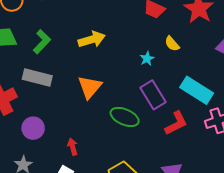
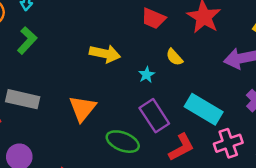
yellow arrow: (92, 39) -> (105, 54), moved, turned 30
green L-shape: (42, 42) -> (27, 40), moved

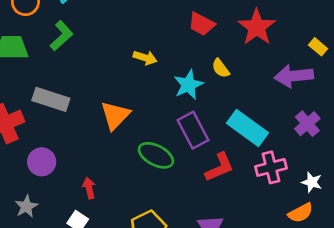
yellow arrow: (105, 54) -> (145, 58), size x0.7
cyan star: (147, 75) -> (188, 85), size x1.6

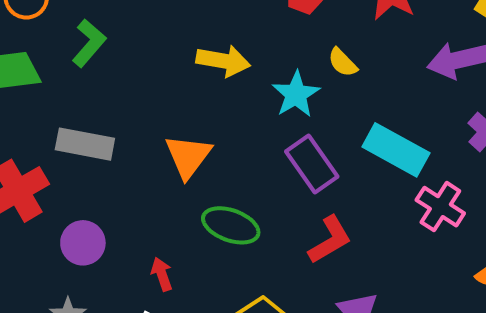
yellow arrow: (145, 58) -> (223, 61), size x1.4
green ellipse: (156, 155) -> (231, 225), moved
red L-shape: (219, 167) -> (330, 240), moved
pink cross: (271, 167) -> (440, 207), turned -36

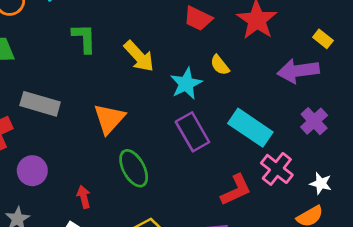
green L-shape: (89, 43) -> (84, 38), moved, turned -48
yellow arrow: (223, 61) -> (139, 56), turned 32
green ellipse: (231, 225) -> (134, 168), turned 36
red L-shape: (330, 240) -> (236, 190), moved

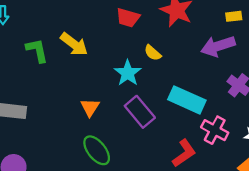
yellow rectangle: (323, 39) -> (234, 16), turned -35
yellow arrow: (139, 56) -> (74, 44), moved
orange triangle: (109, 119) -> (90, 107), moved, size x0.7

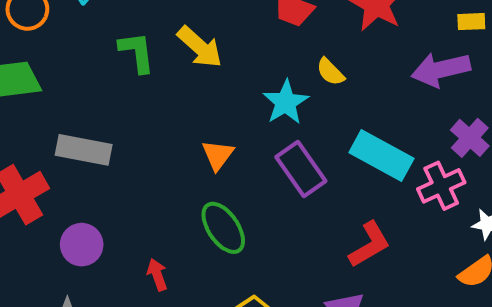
pink cross: (215, 130) -> (441, 186), moved, turned 32

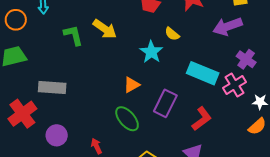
orange triangle: (218, 155) -> (132, 85), moved, turned 30
purple rectangle: (301, 169) -> (165, 103), moved, turned 68

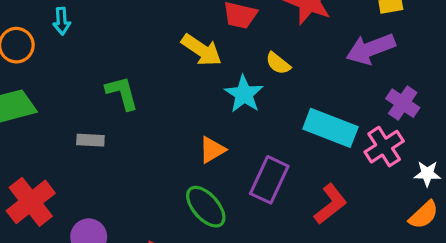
yellow arrow: (105, 29) -> (202, 50), moved
green L-shape: (73, 35) -> (122, 93), moved
gray rectangle: (52, 87) -> (90, 140), moved, size x0.6

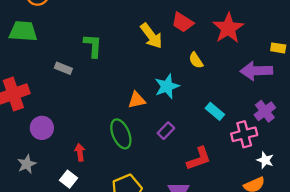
cyan star: (244, 94) -> (167, 86), moved
cyan rectangle: (330, 128) -> (215, 111), size x0.6
purple rectangle: (269, 180) -> (166, 131), size x0.6

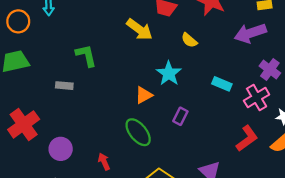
red L-shape: (199, 159) -> (247, 138), moved

